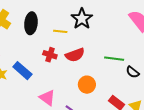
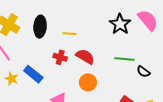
black star: (82, 19) -> (120, 24), moved
red semicircle: (75, 55) -> (85, 57), turned -126
orange circle: (87, 85) -> (88, 82), moved

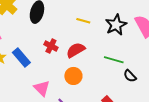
yellow line: (70, 34) -> (83, 21), moved
red semicircle: (85, 57) -> (76, 50), turned -72

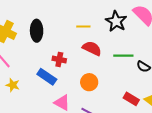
red semicircle: (76, 50) -> (92, 48), moved, turned 72
blue rectangle: (21, 57) -> (47, 77), moved

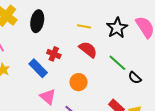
green line: (123, 56) -> (117, 63), turned 30

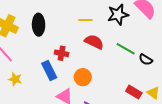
black star: (117, 28) -> (118, 15), turned 30
blue rectangle: (38, 68) -> (49, 71), turned 30
orange circle: (79, 82) -> (83, 77), moved

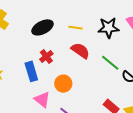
black ellipse: (39, 25) -> (42, 27), moved, turned 55
red cross: (62, 53) -> (46, 56), turned 32

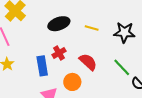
red semicircle: (80, 51) -> (88, 62), moved

